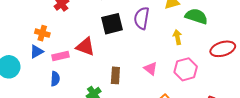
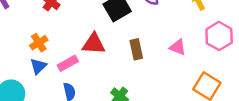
orange cross: (42, 33) -> (39, 43), turned -32
brown rectangle: (115, 75) -> (136, 49), moved

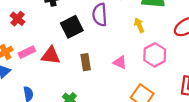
pink rectangle: (68, 63) -> (27, 52), moved

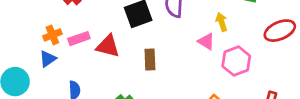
pink triangle: (120, 62) -> (206, 41), moved

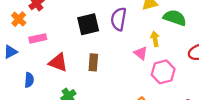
orange cross: (52, 35) -> (19, 19), moved, turned -32
red triangle: (108, 46) -> (58, 62), moved

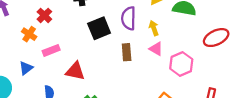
yellow arrow: (155, 39) -> (154, 28), moved
brown rectangle: (93, 62) -> (127, 52), moved

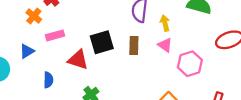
black square: (99, 28) -> (102, 42), moved

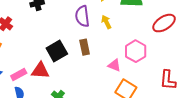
pink rectangle: (55, 35) -> (19, 75), moved
pink triangle: (165, 45) -> (114, 65), moved

